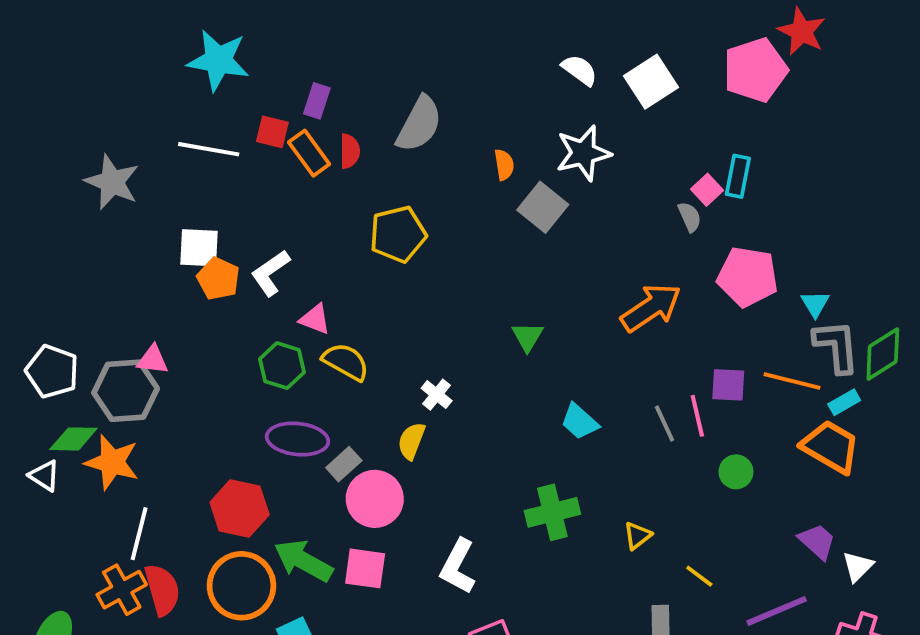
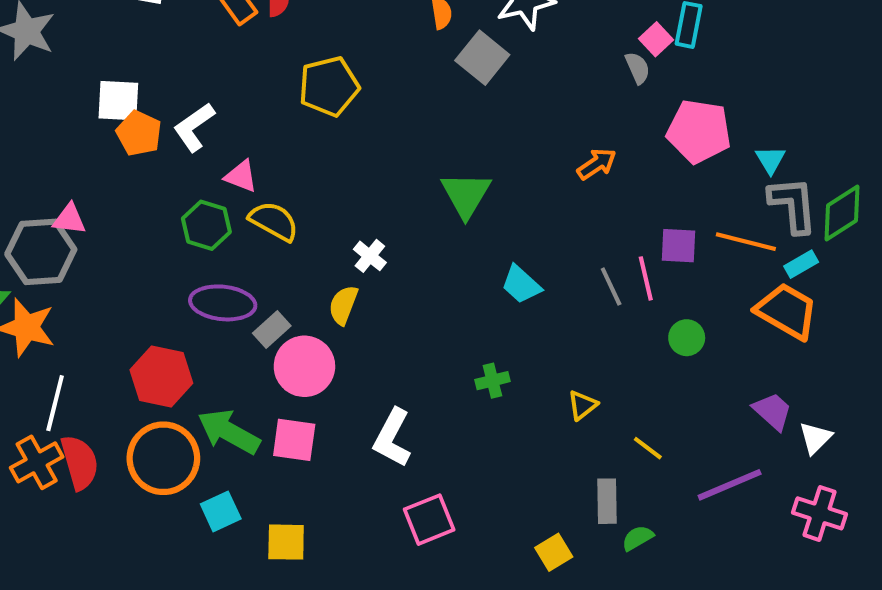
orange arrow: (651, 308) -> (597, 164), size x0.6
green triangle: (527, 337) -> (466, 195), size x1.5
green cross: (552, 512) -> (492, 381), size x0.6

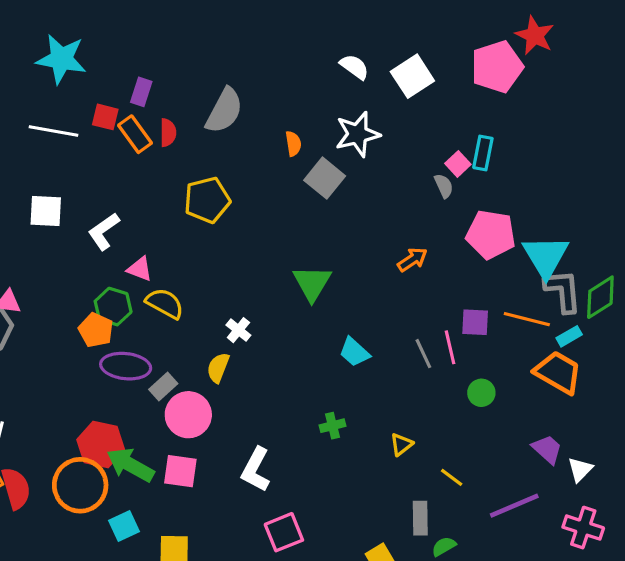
orange pentagon: (139, 133) -> (96, 330), moved
cyan triangle: (770, 160) -> (546, 256), size x2.0
red hexagon: (161, 377) -> (101, 444), moved

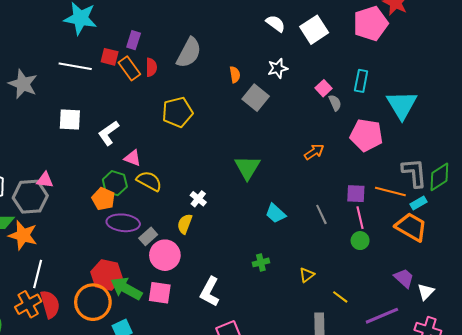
white star: (358, 134) -> (278, 68), size x0.7
pink square: (458, 164) -> (324, 88), moved
cyan triangle: (546, 256) -> (402, 105), moved
pink line: (450, 347) -> (360, 218), moved

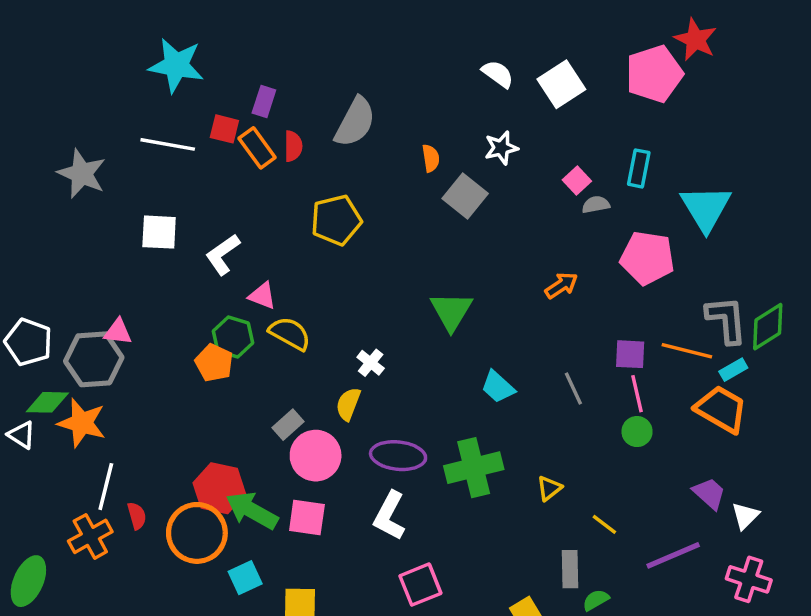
gray semicircle: (335, 103) -> (596, 205), turned -77
purple ellipse: (123, 223) -> (398, 456), moved
green cross: (261, 262) -> (474, 468), size x2.0
red semicircle: (50, 304) -> (137, 516), moved, size x0.6

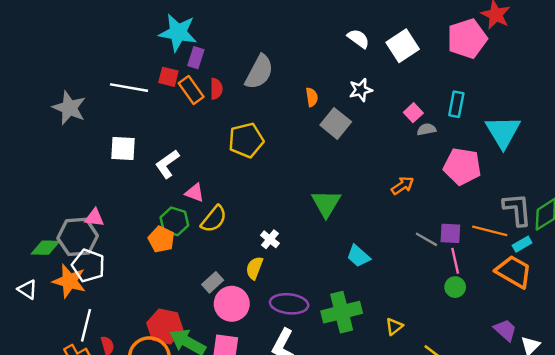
cyan star: (176, 65) -> (178, 33), moved
yellow semicircle: (290, 334) -> (214, 219), turned 100
white pentagon: (28, 342) -> (88, 266), moved
gray line: (573, 389) -> (426, 239), moved, turned -35
green diamond: (47, 402) -> (45, 248), moved

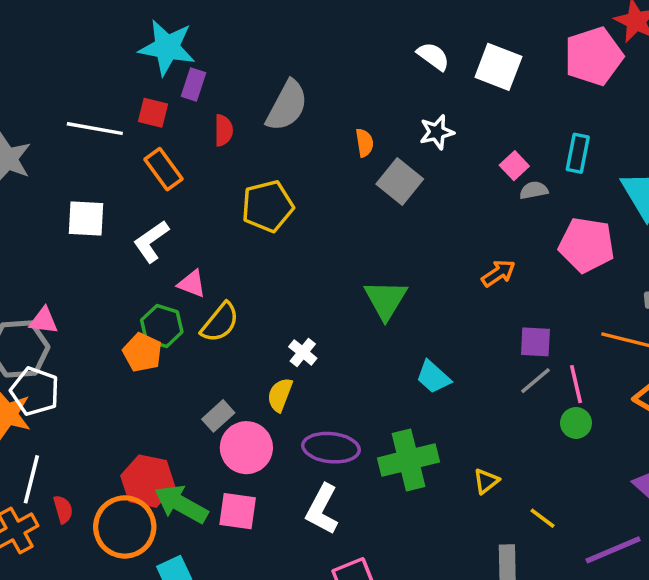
white square: (403, 46) -> (498, 67), turned -36
orange rectangle: (191, 90) -> (164, 169), moved
purple square: (450, 233) -> (535, 342), moved
gray line: (426, 239) -> (535, 381), moved, turned -70

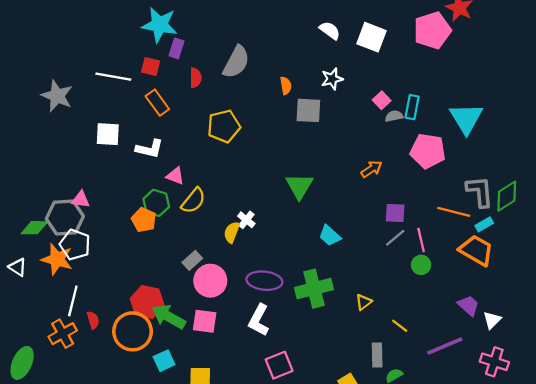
cyan rectangle: (578, 153) -> (412, 107), moved
gray square: (400, 181) -> (308, 110), turned -36
white L-shape: (151, 241) -> (149, 149), turned -132
yellow semicircle: (280, 395) -> (232, 232), moved

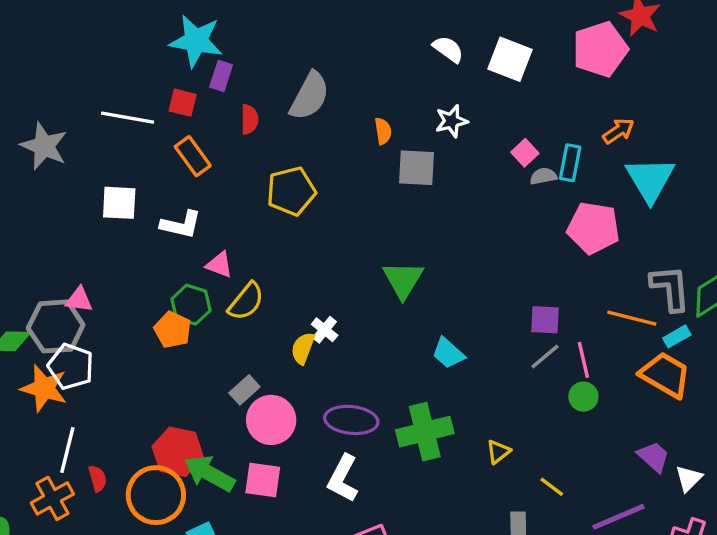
orange arrow: (371, 169) -> (618, 131), moved

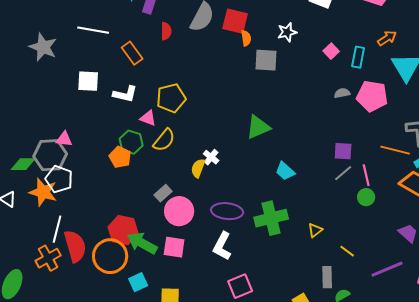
red square: (183, 103) -> (235, 21), moved, size x1.5
gray semicircle: (543, 176) -> (342, 93), moved
yellow pentagon: (291, 191) -> (171, 98), moved
green triangle: (403, 280) -> (258, 127), turned 36
red semicircle: (97, 478) -> (75, 246), size x2.0

